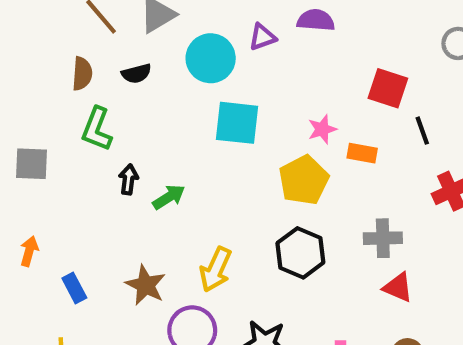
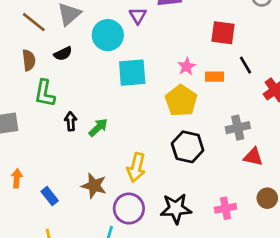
purple triangle: (262, 37) -> (138, 16), turned -30
black line: (422, 131) -> (245, 65), moved

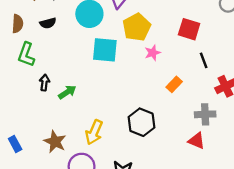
orange rectangle: (215, 77) -> (174, 84), moved, turned -56
yellow pentagon: (181, 101) -> (137, 27), moved
gray cross: (238, 128) -> (205, 114), moved

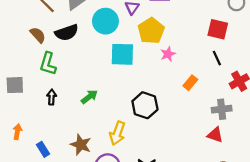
black semicircle: (48, 23) -> (67, 32), size x1.5
brown semicircle: (18, 24) -> (38, 35), turned -42
red square: (189, 29) -> (218, 29), moved
black arrow: (44, 83) -> (52, 97), moved
black hexagon: (141, 122) -> (145, 105), moved

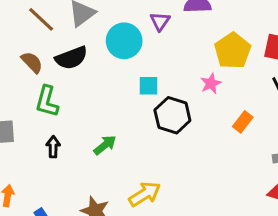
yellow pentagon: (151, 31) -> (233, 51), moved
cyan square: (122, 54) -> (149, 86), size x0.6
black hexagon: (145, 105) -> (172, 115), moved
yellow arrow: (117, 133) -> (145, 194), turned -140

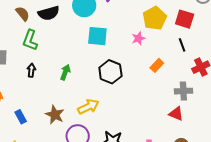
cyan square: (149, 86) -> (97, 36), size x1.5
black hexagon: (172, 115) -> (110, 72), moved
green arrow: (105, 145) -> (65, 72), turned -35

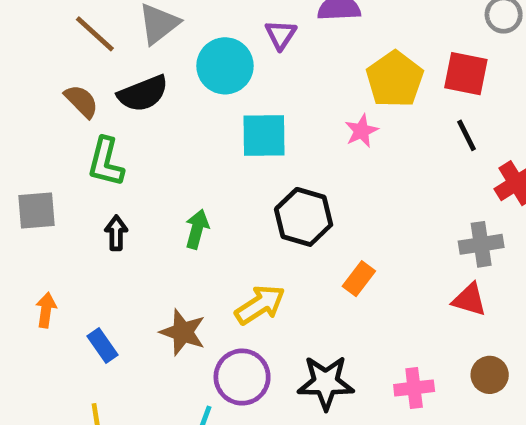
orange rectangle: (157, 65) -> (359, 279), moved

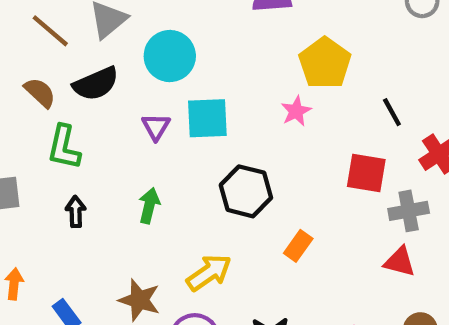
purple triangle: (281, 35) -> (156, 127), moved
red square: (466, 74) -> (366, 173), moved

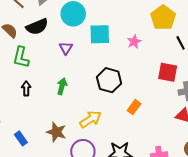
yellow pentagon: (325, 63) -> (163, 18), moved
cyan square: (207, 118) -> (100, 34), moved

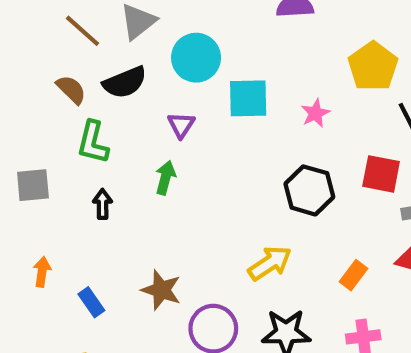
black hexagon: (109, 80) -> (309, 190), moved
green arrow: (62, 86) -> (165, 178), moved
orange rectangle: (134, 107) -> (354, 275), moved
yellow arrow: (90, 119) -> (270, 263), moved

